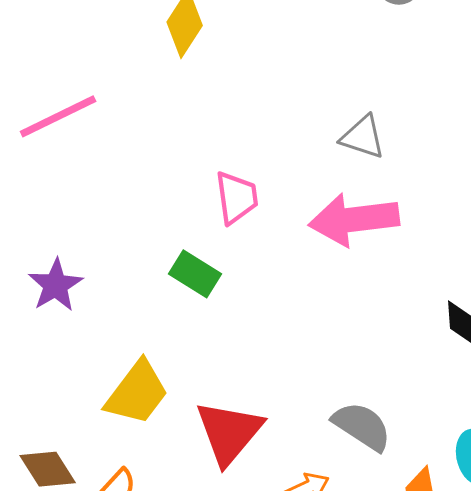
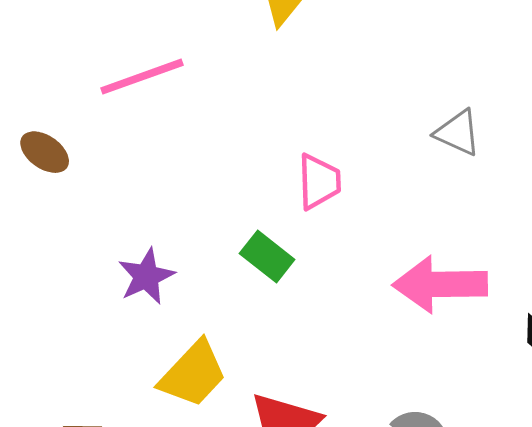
pink arrow: (354, 219) -> (440, 284), moved
purple star: (56, 285) -> (146, 276), moved

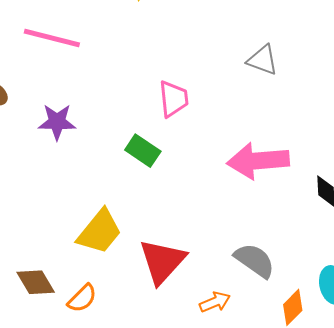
pink line: (142, 77) -> (52, 38), turned 38
purple star: (146, 276) -> (57, 122), moved, turned 30

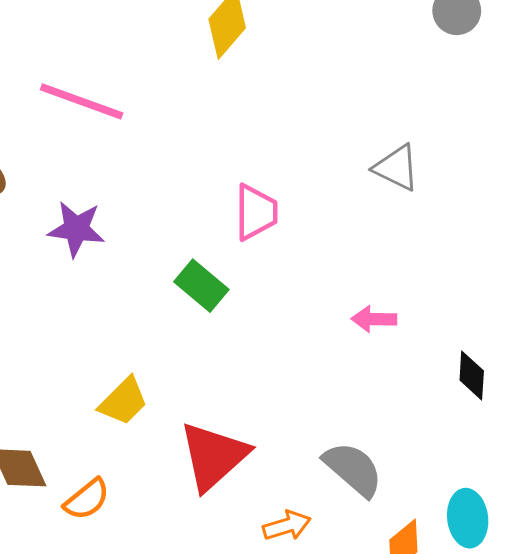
pink arrow: (258, 161) -> (374, 319), size x0.5
yellow trapezoid: (100, 232) -> (123, 401), size x0.7

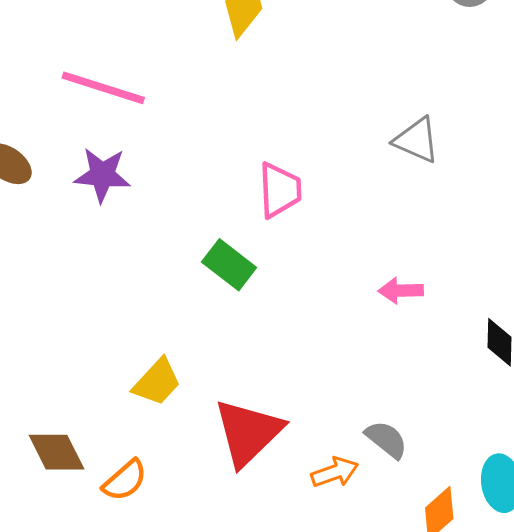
purple star: (76, 229) -> (102, 175), moved
gray semicircle: (353, 469) -> (386, 439), size x0.7
orange arrow: (287, 526) -> (335, 472), moved

